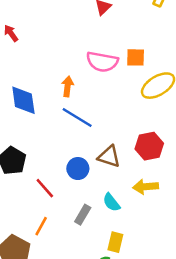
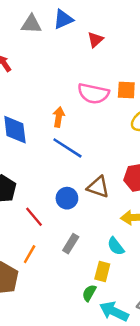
cyan semicircle: (111, 202) -> (116, 246), moved

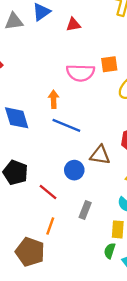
red triangle: (95, 40) -> (73, 25), turned 42

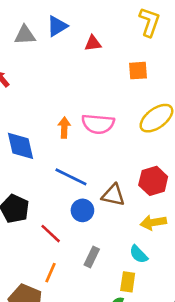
orange square: (109, 64) -> (138, 71), moved
pink semicircle: (80, 73) -> (98, 124), moved
blue line: (66, 125) -> (71, 177), moved

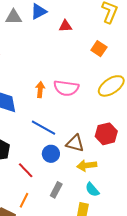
orange square: (138, 71) -> (99, 49), turned 35
yellow arrow: (153, 222) -> (87, 165), moved

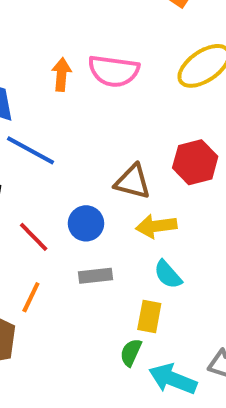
blue line: (43, 128) -> (30, 150), moved
blue circle: (51, 154) -> (86, 223), moved
gray rectangle: (56, 190) -> (95, 276), turned 56

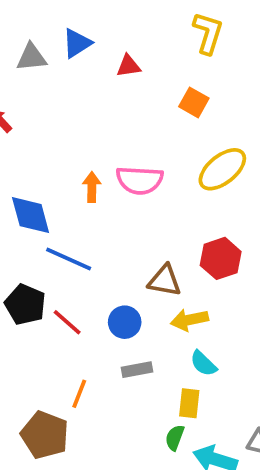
red line: (34, 237) -> (67, 322), moved

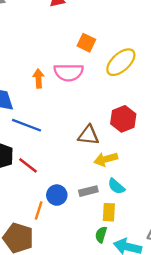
orange square: (194, 102) -> (86, 43), moved
blue circle: (125, 322) -> (57, 195), moved
gray rectangle: (137, 370) -> (88, 191), moved

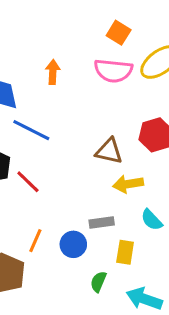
pink semicircle: (69, 72) -> (113, 71), moved
cyan semicircle: (116, 186) -> (152, 220), moved
blue circle: (57, 195) -> (73, 244), moved
green semicircle: (101, 235) -> (98, 282), moved

